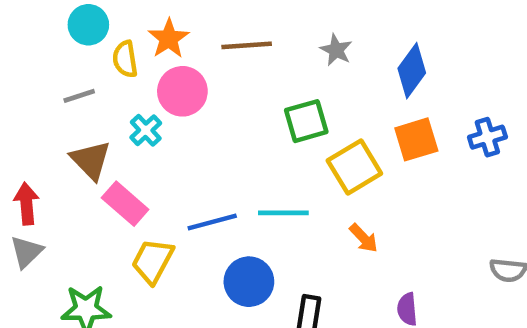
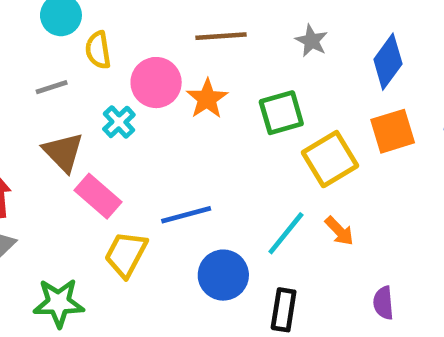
orange star: (169, 39) -> (207, 99), moved
cyan line: (283, 213) -> (286, 233), moved, turned -51

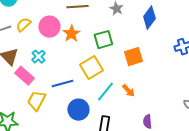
yellow semicircle: (98, 50) -> (23, 25), moved, turned 56
cyan cross: (119, 122) -> (38, 57), moved
orange square: (393, 131) -> (133, 57), moved
yellow square: (330, 159) -> (91, 68), moved

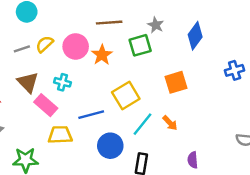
green square: (103, 40) -> (140, 45), moved
cyan cross: (38, 57) -> (62, 82), turned -32
yellow trapezoid: (36, 101) -> (60, 135), turned 60

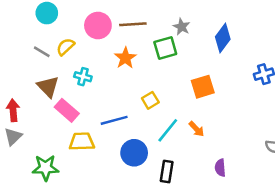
pink circle: (76, 46) -> (98, 25), moved
gray line: (22, 49) -> (42, 52), turned 49
cyan cross: (62, 82) -> (83, 77), moved
yellow square: (126, 95) -> (150, 100), size x0.6

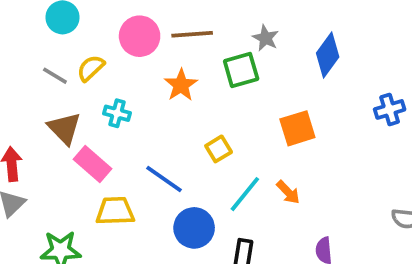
blue line: (114, 120) -> (164, 179), turned 50

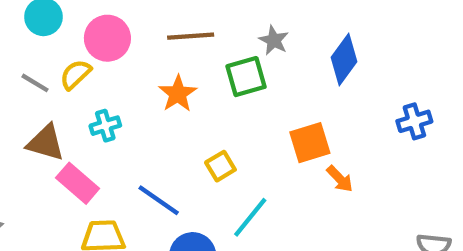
pink circle: (140, 36) -> (107, 38), moved
cyan cross: (117, 113) -> (105, 126), turned -32
brown triangle: (64, 128) -> (46, 143), turned -30
orange arrow: (288, 192) -> (340, 179), moved

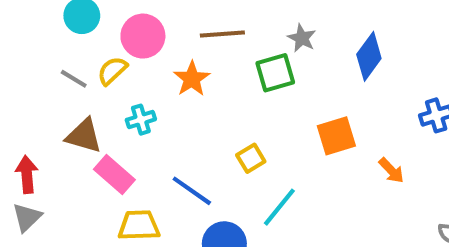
orange star: (178, 94) -> (192, 79), moved
orange arrow: (340, 179) -> (391, 170), moved

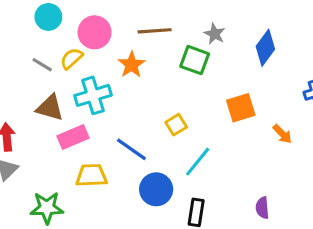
green square: (275, 73) -> (195, 60), turned 36
cyan cross: (141, 120) -> (93, 95), size x1.6
pink rectangle: (114, 175) -> (73, 137), turned -64

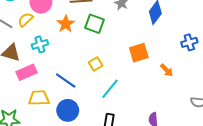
green square: (195, 60) -> (95, 24), moved
cyan cross: (93, 95) -> (40, 44), size x0.7
blue circle: (156, 189) -> (68, 110), moved

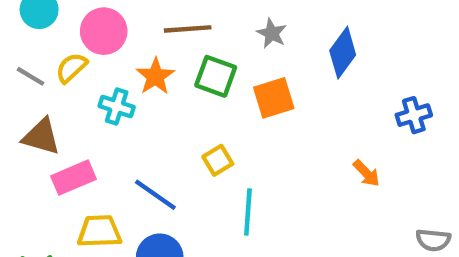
cyan cross: (40, 44) -> (117, 106), moved, turned 35
orange square: (139, 53) -> (274, 98), moved
cyan line: (110, 89) -> (248, 212), turned -35

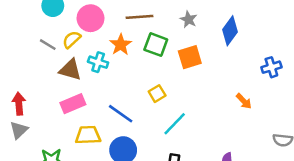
brown triangle: (41, 137) -> (70, 70), moved
cyan line: (248, 212) -> (175, 124), turned 40

